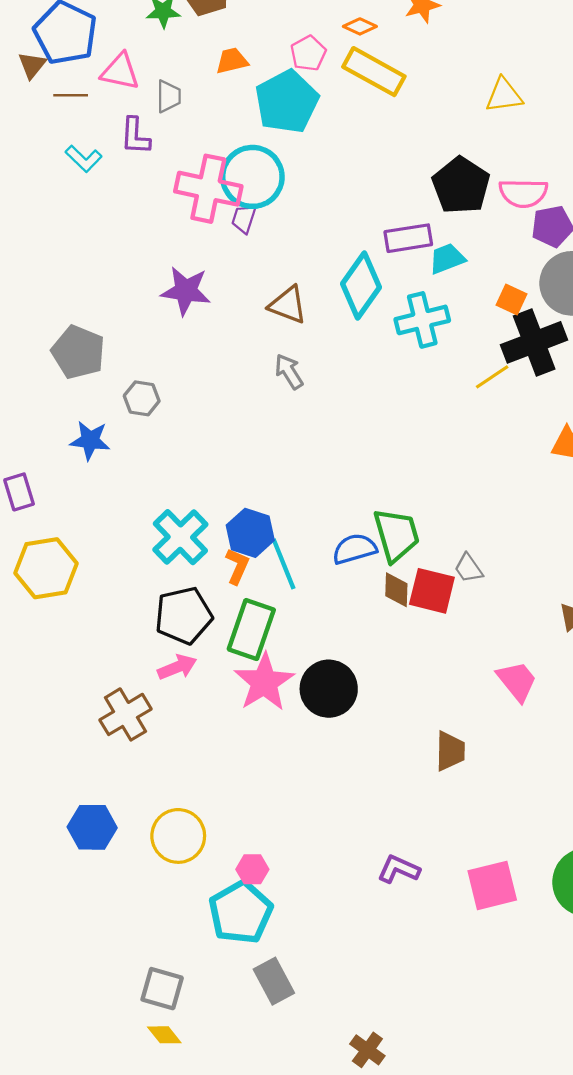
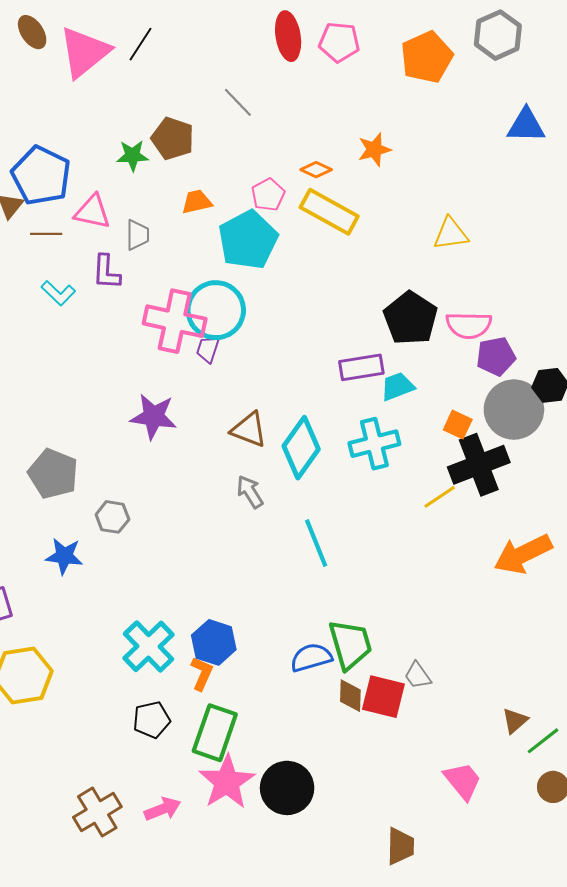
cyan diamond: (361, 285) -> (301, 448), moved
cyan line: (284, 564) -> (316, 543), moved
black pentagon: (184, 616) -> (152, 720), size x0.7
pink arrow: (177, 667) -> (163, 809), moved

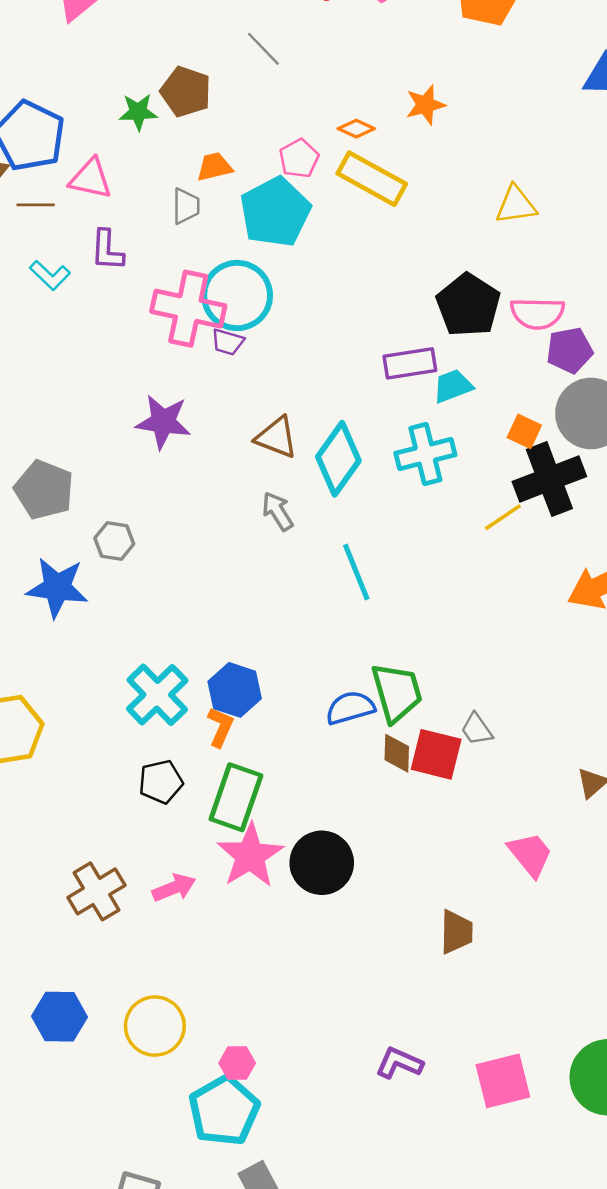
gray trapezoid: (138, 235) -> (186, 206), moved
purple trapezoid: (208, 349) -> (228, 342), turned -92
blue star: (64, 556) -> (57, 587), size x1.4

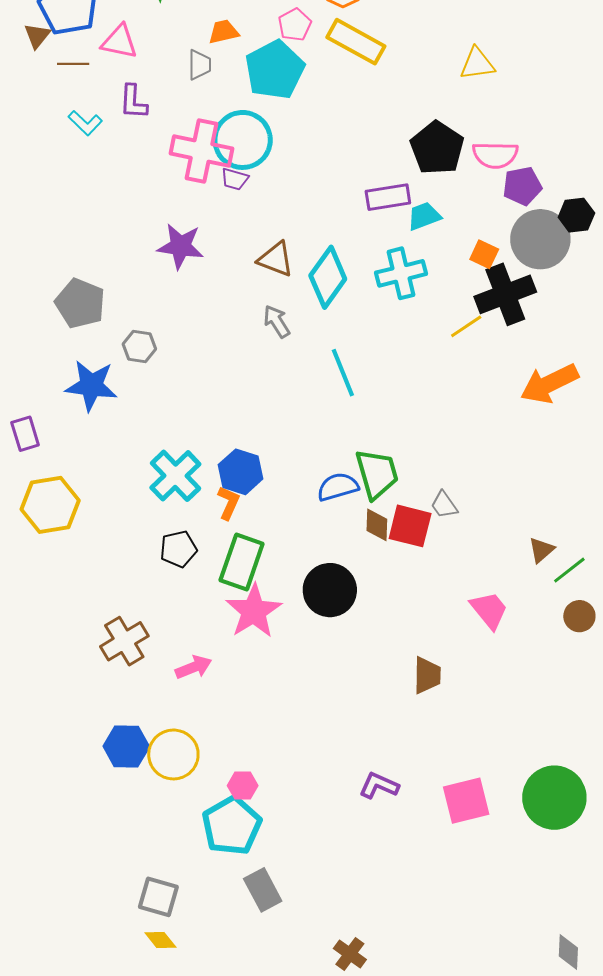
black circle: (322, 863) -> (330, 590), moved
pink arrow: (174, 888) -> (193, 667), moved
blue hexagon: (60, 1017) -> (126, 746), moved

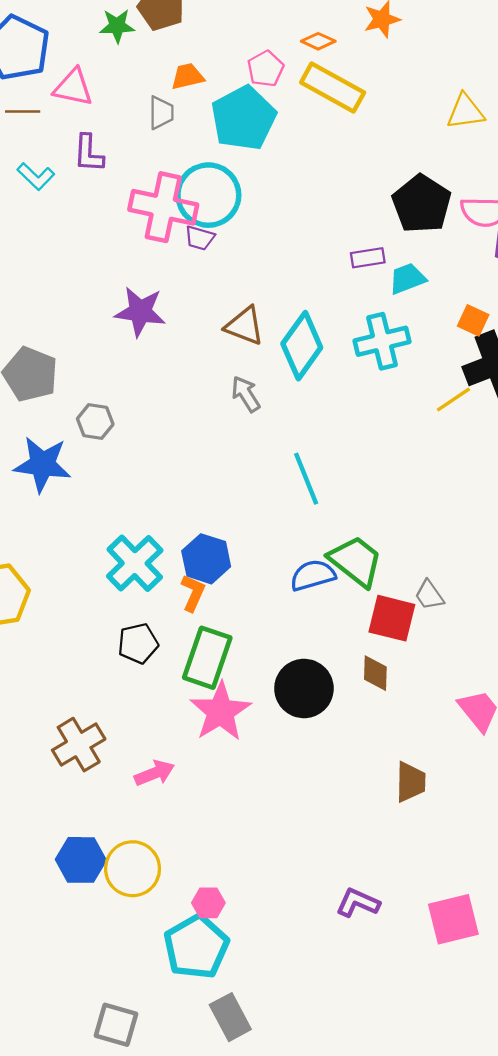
purple rectangle: (388, 197) -> (368, 258), size x0.7
cyan line: (343, 373) -> (306, 479), moved
green trapezoid: (377, 474) -> (356, 561), turned -36
brown diamond: (377, 525) -> (375, 673), moved

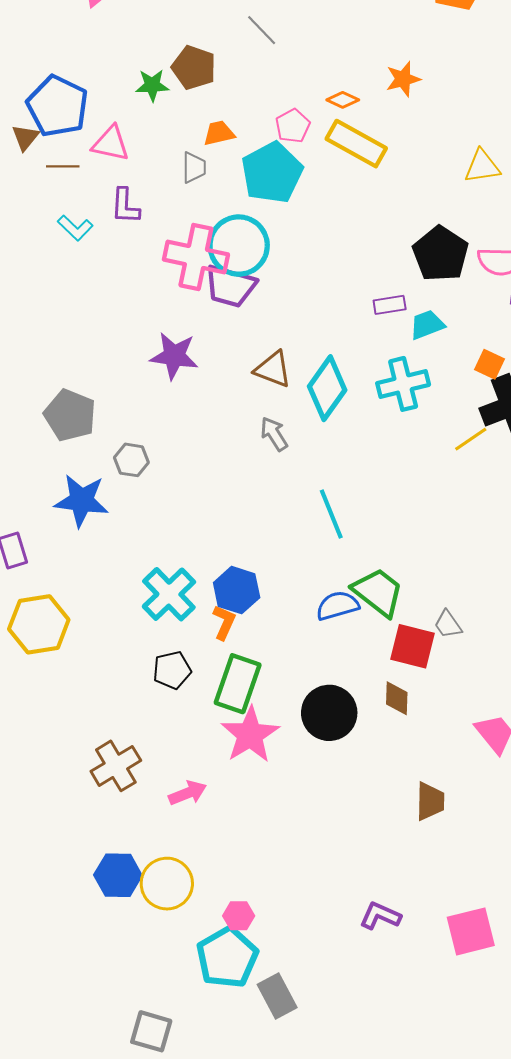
purple trapezoid: (200, 238) -> (230, 286), size x1.8
gray rectangle: (230, 1017) -> (277, 996), moved

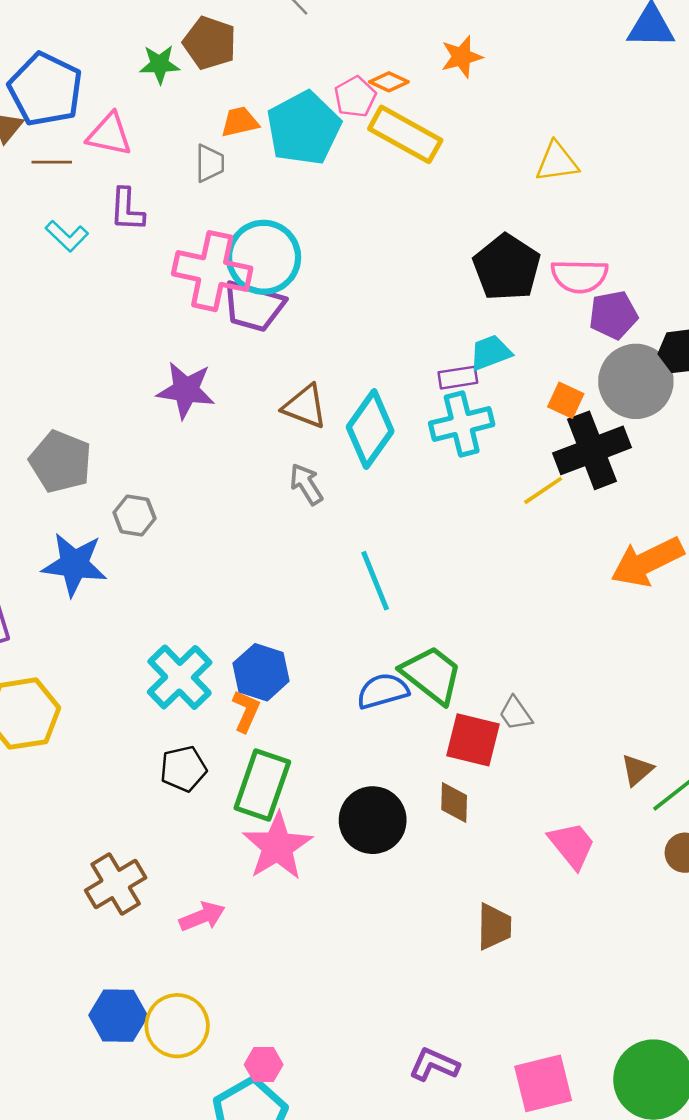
pink pentagon: (293, 126) -> (355, 97), moved
cyan pentagon: (272, 173) -> (304, 128), moved
purple rectangle: (390, 305) -> (458, 378), moved

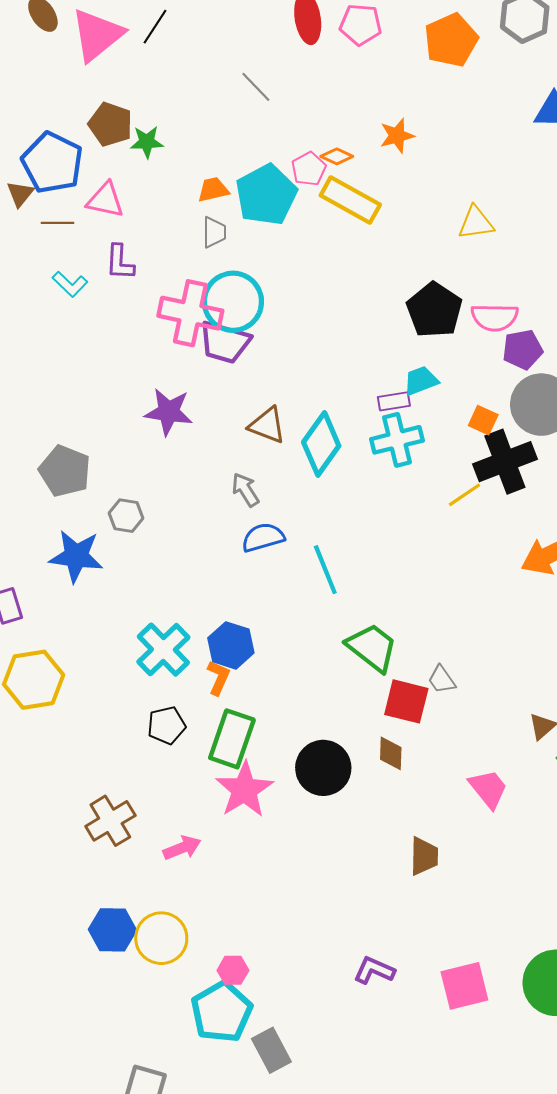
brown pentagon: (210, 43) -> (110, 124), moved
gray trapezoid: (210, 163) -> (214, 232), moved
gray arrow: (306, 484) -> (245, 490), moved
blue semicircle: (383, 691) -> (263, 537), moved

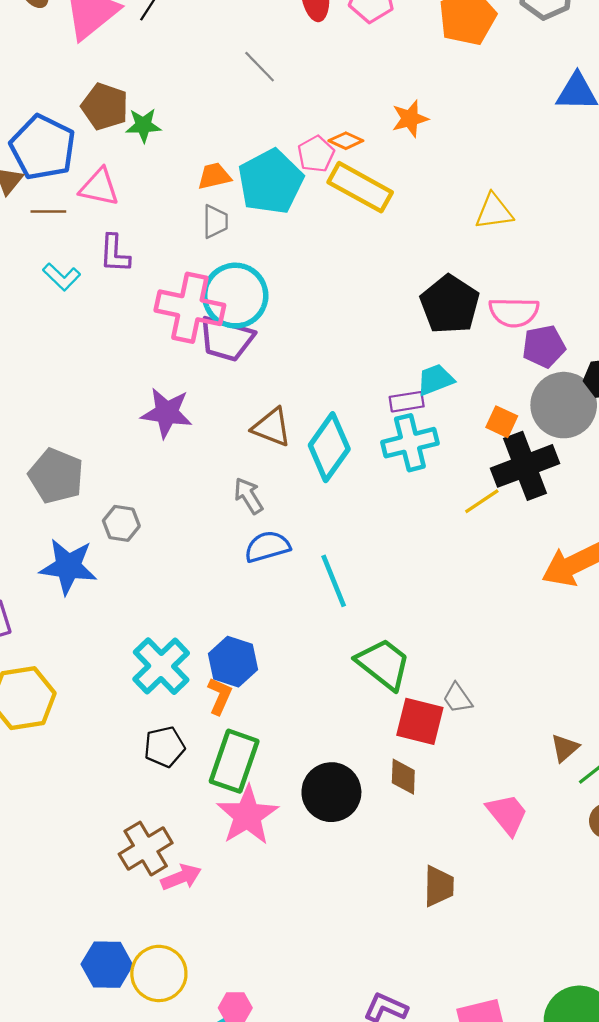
brown cross: (110, 821) -> (146, 849), moved

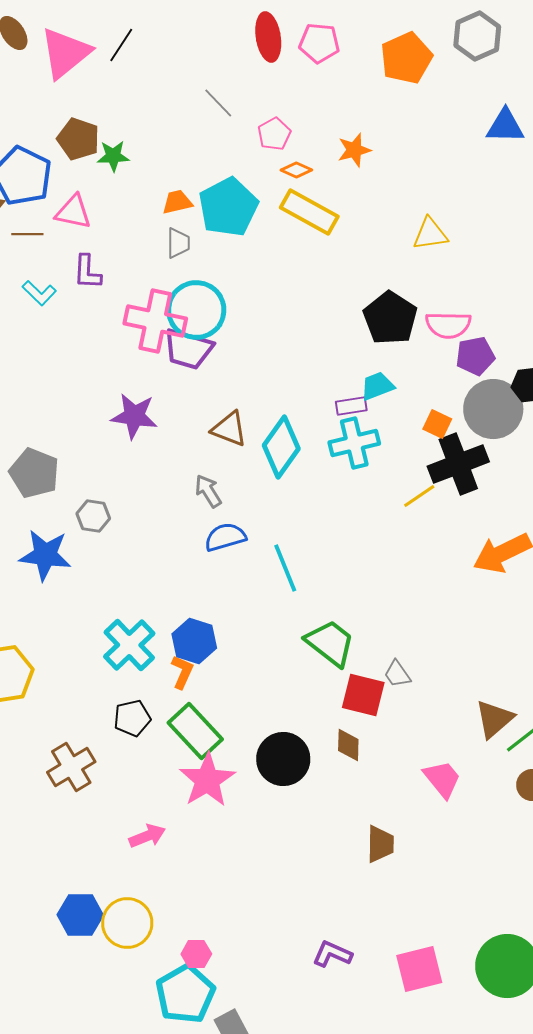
pink pentagon: (316, 154) -> (274, 134), moved
brown triangle: (565, 748) -> (494, 719), size x1.5
green rectangle: (234, 761) -> (195, 731), turned -62
brown cross: (146, 849) -> (71, 767), moved

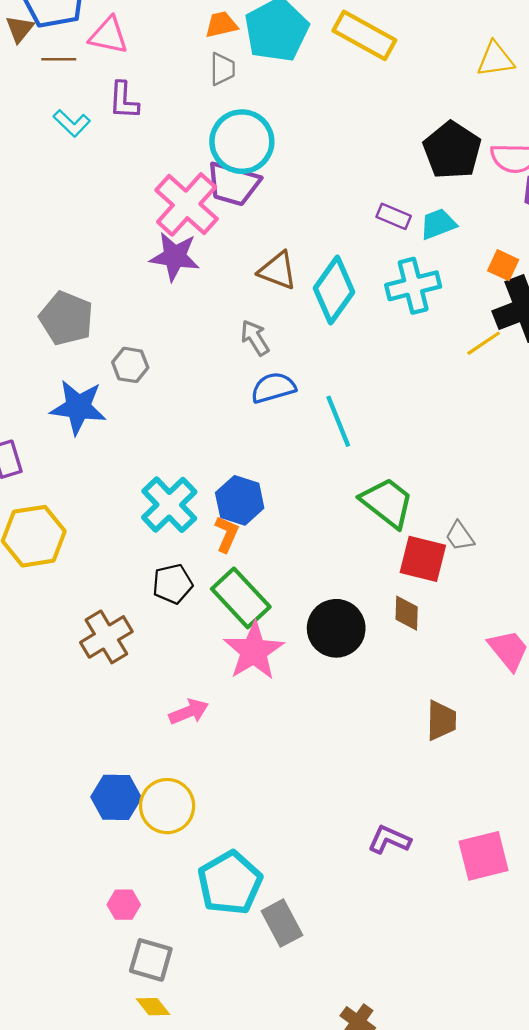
pink cross: (155, 321) -> (187, 204), moved, turned 30
purple rectangle: (351, 406) -> (394, 216), moved, turned 32
pink hexagon: (196, 954) -> (124, 905), moved

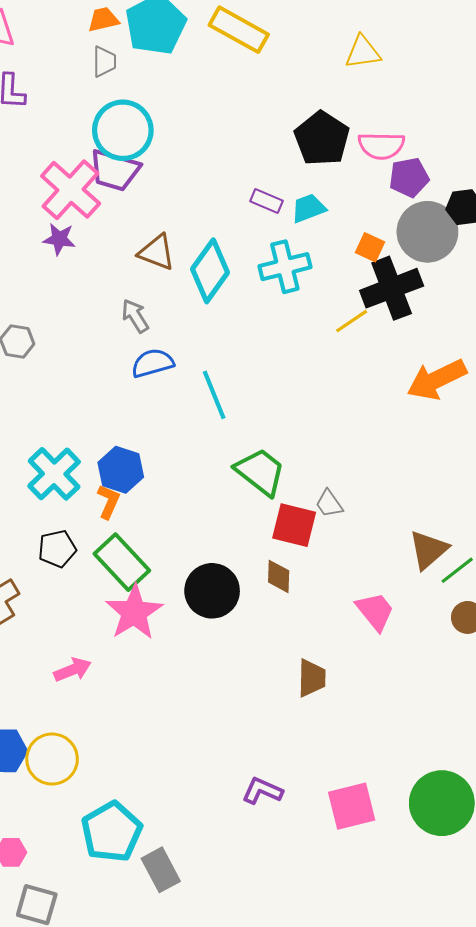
purple star: (175, 257) -> (59, 239), size x0.7

